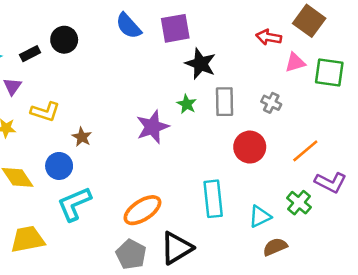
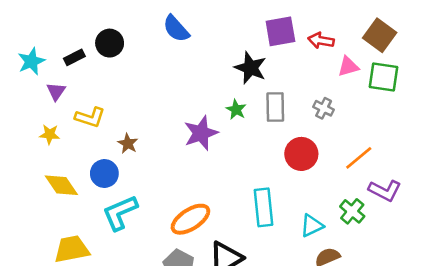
brown square: (309, 21) -> (380, 35), moved
purple square: (175, 28) -> (280, 31), moved

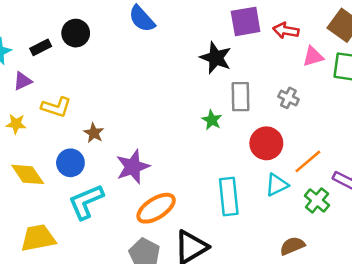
purple triangle: (56, 91) -> (22, 81), turned 30
green star: (236, 110) -> (212, 120), moved
purple star: (201, 133) -> (133, 167), moved
orange line: (359, 158) -> (308, 161), moved
cyan triangle: (312, 226) -> (277, 185), moved

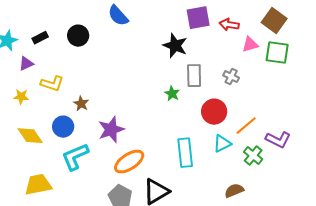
black circle: (76, 33) -> (78, 36), moved

